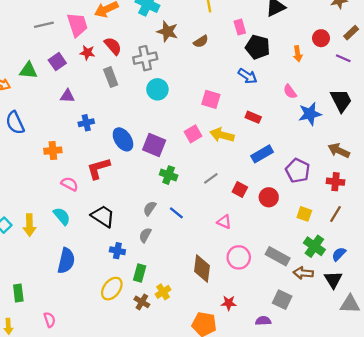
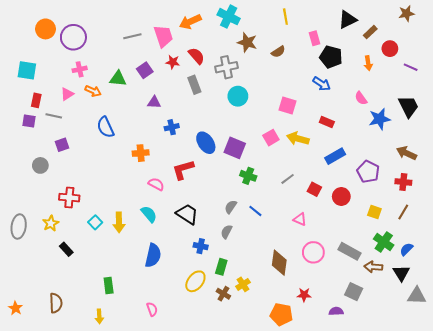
brown rectangle: (351, 33) -> (370, 32), moved
pink semicircle: (50, 320) -> (152, 309), moved

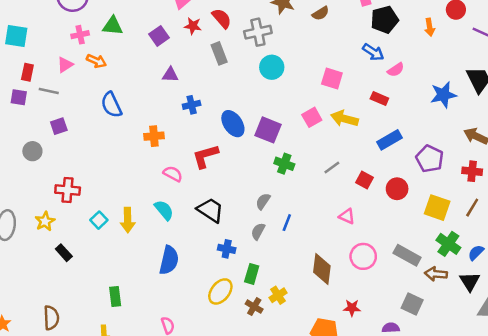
black pentagon: (331, 57) -> (385, 20), turned -30
green triangle: (118, 79) -> (113, 26), moved
pink semicircle: (361, 98) -> (396, 70), moved, turned -88
blue line: (255, 211) -> (287, 223), moved, turned 72
yellow square: (374, 212) -> (437, 208), size x1.5

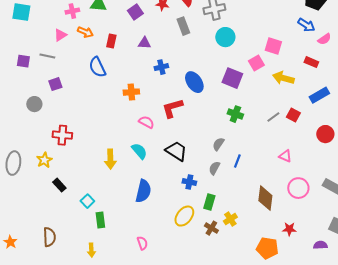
red rectangle: (27, 72) -> (111, 41), moved
pink square: (312, 117) -> (256, 63), moved
purple square: (268, 130) -> (232, 78), moved
red square: (364, 180) -> (293, 115), moved
cyan square: (99, 220) -> (87, 201), moved

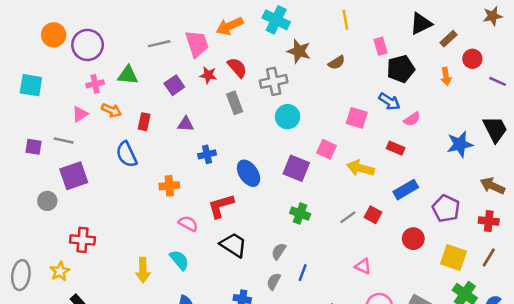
pink square: (273, 46) -> (357, 118), moved
pink square: (256, 63) -> (327, 149), turned -35
purple square: (55, 84) -> (74, 176), size x1.6
black trapezoid: (176, 151) -> (233, 245), moved

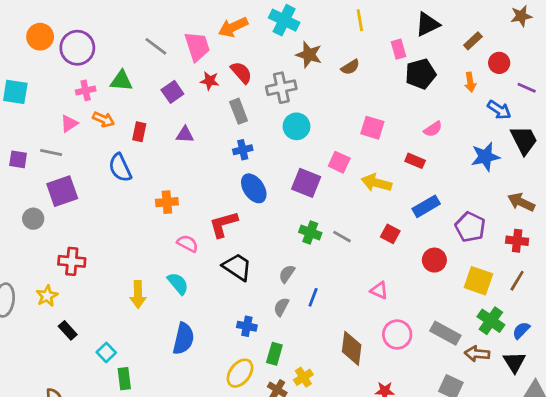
black triangle: (421, 24) -> (427, 24), moved
gray line: (159, 44) -> (156, 46), turned 50
blue arrow: (389, 102) -> (499, 110), moved
blue cross: (207, 154) -> (243, 150), moved
gray line: (348, 217) -> (342, 237), moved, turned 66

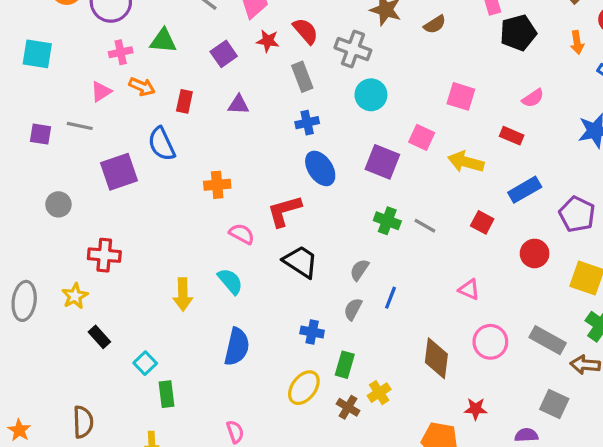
gray cross: (281, 88) -> (353, 49), turned 32
purple square: (62, 191) -> (119, 172), moved

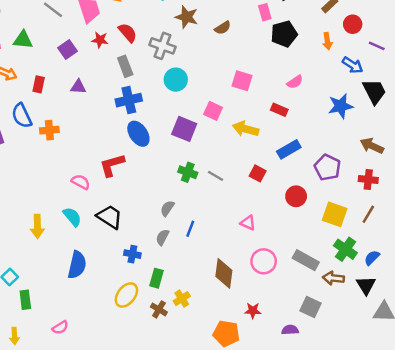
blue cross: (307, 123) -> (129, 100), size x1.5
orange cross: (217, 185) -> (49, 130), moved
black trapezoid: (301, 262) -> (110, 217), moved
pink semicircle: (235, 432) -> (60, 327), moved, turned 77

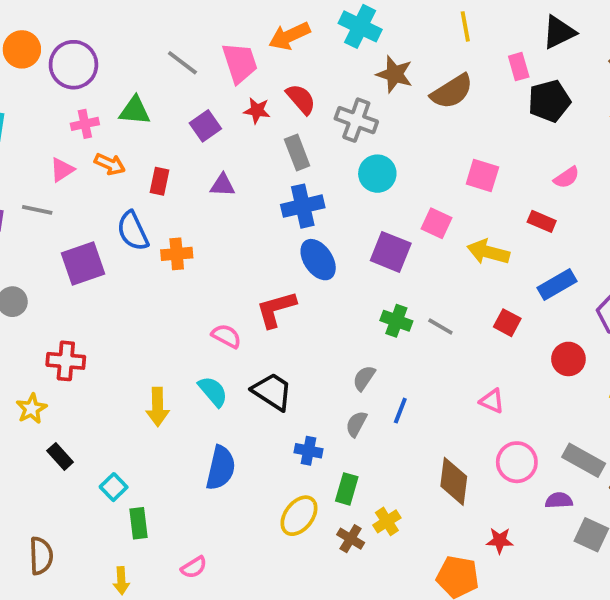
brown semicircle: (223, 28) -> (452, 91), size x1.6
purple semicircle: (290, 330) -> (559, 500), moved

